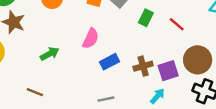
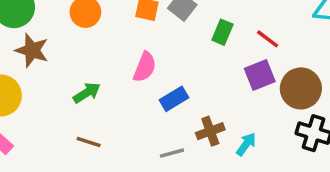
brown cross: (143, 66) -> (210, 131), moved
purple square: (168, 71) -> (260, 75), moved
brown line: (35, 92) -> (89, 142), moved

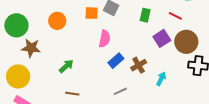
green rectangle: (222, 32) -> (145, 15), moved
red line: (268, 39) -> (175, 16), moved
pink semicircle: (145, 67) -> (104, 39), moved
brown cross: (210, 131) -> (139, 65), moved

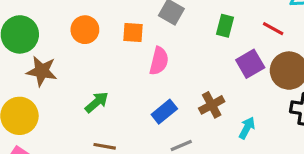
orange square: (92, 13) -> (133, 33), moved
blue rectangle: (116, 61) -> (164, 112), moved

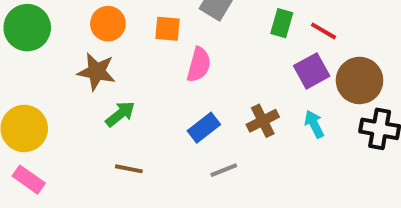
red line: (273, 29) -> (324, 31), moved
brown star: (42, 71) -> (96, 72), moved
cyan arrow: (247, 128) -> (314, 124), moved, turned -55

